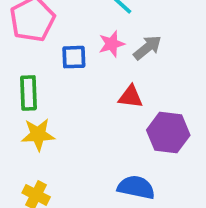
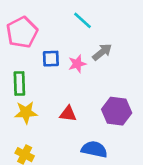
pink star: (112, 44) -> (77, 64), moved
red triangle: (130, 97) -> (68, 114), moved

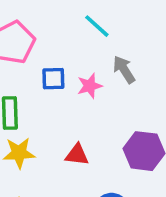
gray arrow: (102, 52) -> (124, 70), turned -84

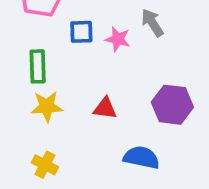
pink star: (90, 86) -> (118, 39), turned 30

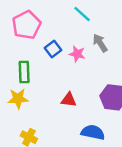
blue square: (81, 32) -> (53, 49), turned -35
yellow star: (47, 106) -> (18, 99), moved

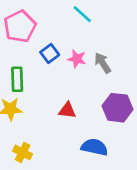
gray arrow: (100, 43) -> (103, 63), moved

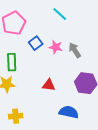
yellow cross: (23, 152) -> (16, 116), turned -32

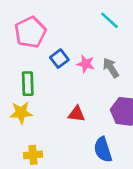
cyan line: (60, 14) -> (109, 20), moved
blue semicircle: (69, 112) -> (103, 150), turned -120

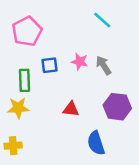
blue square: (59, 59) -> (50, 65), moved, turned 30
yellow cross: (33, 155) -> (13, 146), moved

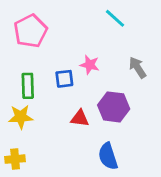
blue square: (50, 65) -> (64, 79), moved
gray arrow: (103, 65) -> (138, 68), moved
purple hexagon: (117, 107) -> (114, 107), moved

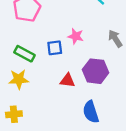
green rectangle: (28, 86) -> (24, 54), turned -60

